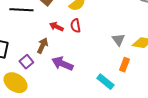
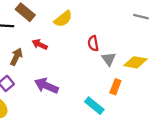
red semicircle: (75, 26) -> (93, 43), moved
brown arrow: (42, 46) -> (16, 57), moved

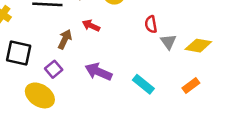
orange rectangle: (115, 87) -> (191, 85), moved, turned 32
cyan rectangle: (94, 106) -> (143, 84), moved

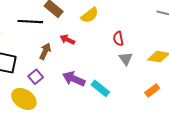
gray triangle: (168, 42) -> (126, 59), moved
cyan rectangle: (143, 84) -> (100, 88), moved

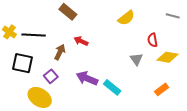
yellow semicircle: (90, 15) -> (126, 18), moved
black line: (30, 22) -> (34, 35), moved
red semicircle: (118, 39) -> (153, 40), moved

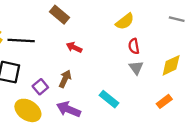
red semicircle: (153, 40) -> (134, 46), moved
brown arrow: (60, 52) -> (65, 79), moved
yellow diamond: (168, 57) -> (171, 65), turned -35
purple arrow: (87, 78) -> (68, 109), moved

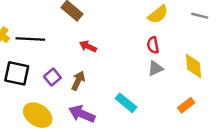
yellow semicircle: (125, 21) -> (158, 14), moved
yellow diamond: (171, 65) -> (194, 66), turned -70
gray triangle: (136, 68) -> (155, 68), turned 42
purple square: (40, 87) -> (52, 77), moved

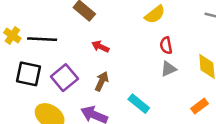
yellow semicircle: (158, 14) -> (155, 14), moved
purple square: (52, 77) -> (64, 78), size x1.5
brown arrow: (78, 81) -> (102, 81), moved

